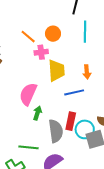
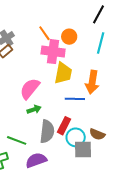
pink cross: (41, 52) -> (53, 52), size x1.6
orange arrow: (87, 72) -> (92, 82), size x1.6
green arrow: (37, 113) -> (34, 109), turned 40

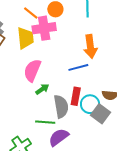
yellow trapezoid: (63, 73) -> (25, 38), moved
green line: (17, 140) -> (45, 122), moved
gray square: (83, 150) -> (101, 114), turned -36

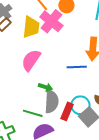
pink cross: (44, 28) -> (51, 21), turned 35
green arrow: (42, 89) -> (45, 87), moved, turned 40
red rectangle: (76, 96) -> (67, 111), moved

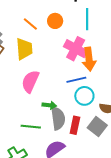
pink cross: (51, 21) -> (76, 49), moved
cyan circle: (80, 105) -> (84, 96), moved
green line: (33, 113) -> (31, 127), moved

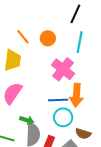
orange arrow: (89, 59) -> (76, 95), moved

